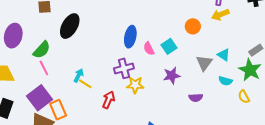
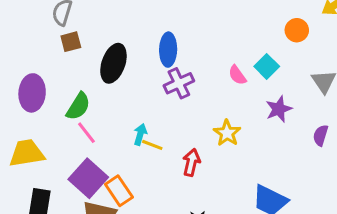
blue ellipse: (130, 37) -> (168, 50), moved
purple cross: (124, 68) -> (179, 83), moved
yellow star: (135, 85) -> (227, 133), turned -30
purple semicircle: (196, 98) -> (321, 135), turned 120

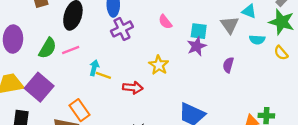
cyan square: (267, 66) -> (199, 31), moved, turned -36
pink line: (86, 133) -> (71, 50), moved, turned -72
red arrow: (191, 162) -> (133, 88), turned 84
purple square: (88, 178) -> (39, 87), moved

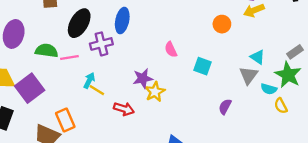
gray triangle: (230, 25) -> (249, 75), moved
purple cross: (122, 29) -> (101, 44), moved
cyan semicircle: (257, 40) -> (269, 89), moved
purple star: (197, 46) -> (143, 78), moved
green semicircle: (48, 48) -> (47, 51), turned -125

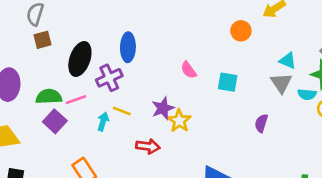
purple square: (30, 88) -> (55, 121), moved, size x0.7
yellow line: (97, 90) -> (122, 111), moved

